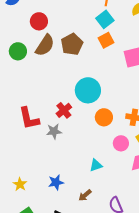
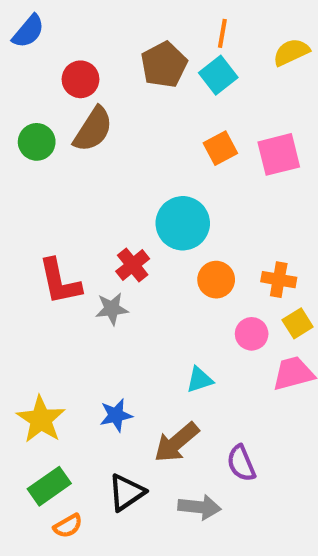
orange square: (106, 40) -> (220, 148), moved
brown pentagon: (72, 44) -> (164, 65), moved
yellow star: (20, 184) -> (41, 419), size x1.6
brown arrow: (85, 195) -> (176, 442), size x1.6

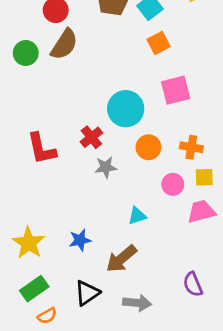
orange square: (220, 148) -> (159, 43), moved
pink square: (279, 154) -> (176, 90), moved
gray star: (112, 309) -> (106, 167), moved
yellow square: (298, 323) -> (204, 177), turned 30
purple semicircle: (241, 463) -> (193, 284), moved

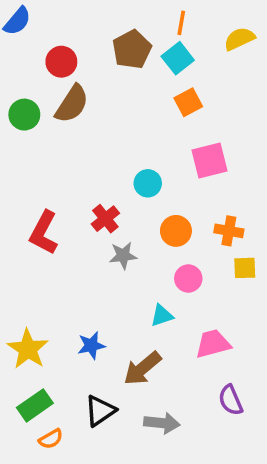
cyan circle: (126, 109) -> (148, 183), size x0.6
red L-shape: (41, 149) -> (44, 233), turned 40
pink circle: (173, 184) -> (188, 279), moved
pink trapezoid: (201, 212) -> (213, 344), moved

